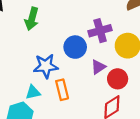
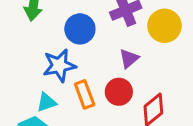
blue circle: (75, 47) -> (80, 29), moved
red circle: (118, 79) -> (119, 92), moved

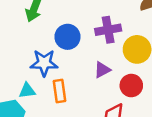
red circle: (119, 92) -> (131, 86), moved

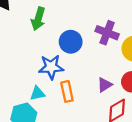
purple cross: (108, 30) -> (107, 33), turned 35
purple triangle: (102, 70) -> (105, 85), moved

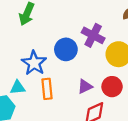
blue circle: (71, 42) -> (66, 49), moved
blue star: (51, 67) -> (34, 63), turned 30

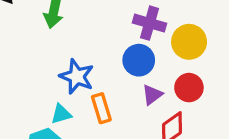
blue circle: (66, 49) -> (139, 60), moved

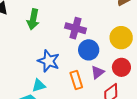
purple cross: (150, 23) -> (75, 28), moved
orange rectangle: (101, 108) -> (76, 80), moved

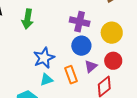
purple cross: (75, 28) -> (80, 22), moved
blue star: (49, 61) -> (44, 58), turned 30
cyan triangle: (39, 85) -> (46, 80), moved

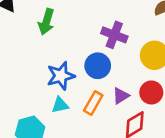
blue circle: (81, 46) -> (98, 66), moved
orange rectangle: (71, 75) -> (93, 103), turned 42

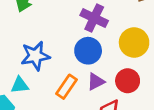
blue circle: (98, 66) -> (88, 51), moved
cyan triangle: (60, 105) -> (20, 85), moved

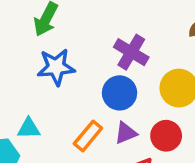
blue star: (35, 56) -> (56, 67), moved

